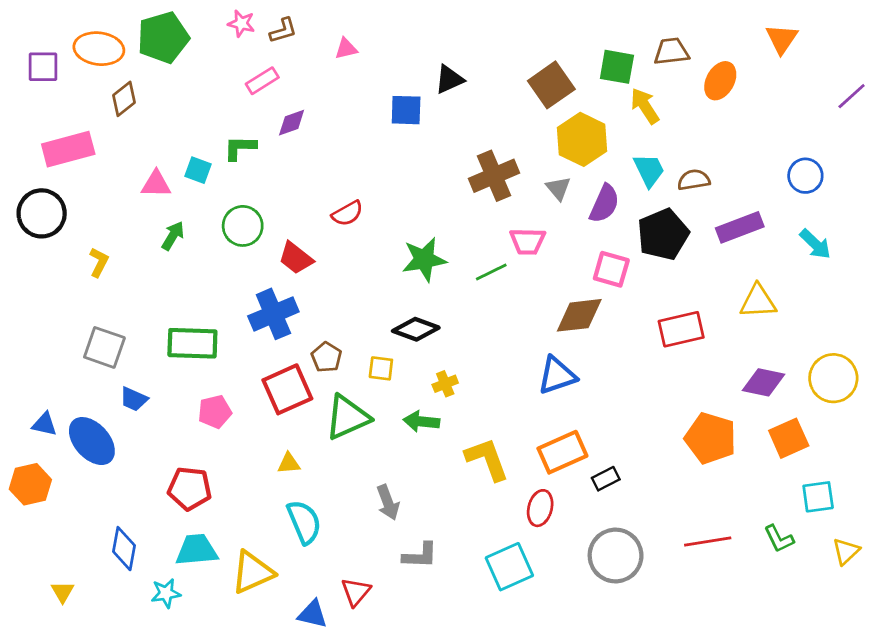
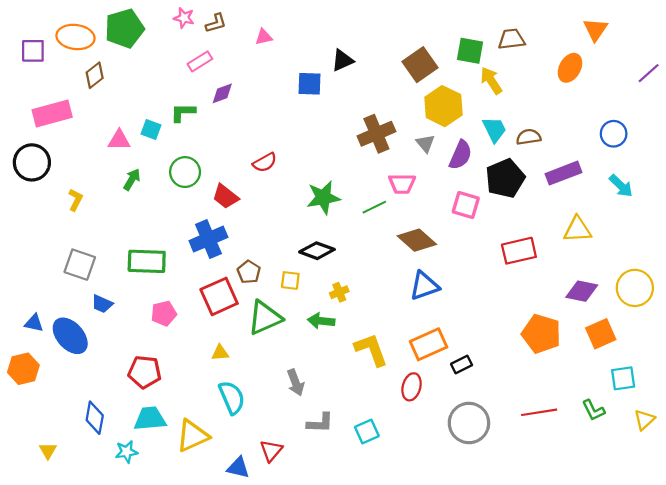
orange ellipse: (720, 81) -> (570, 68), moved
brown diamond: (579, 315) -> (417, 240), moved, turned 48
cyan square: (509, 567) -> (367, 431), moved, size x0.7

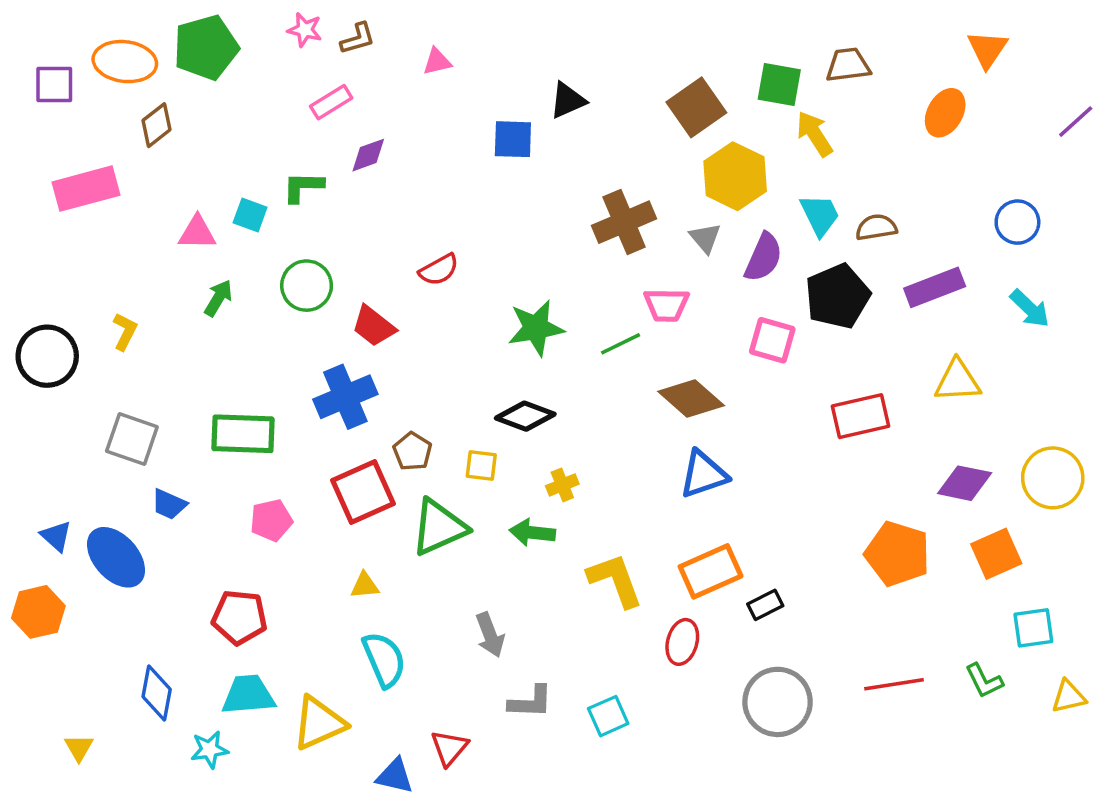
black circle: (32, 162) -> (47, 356), moved
blue triangle: (34, 323) -> (56, 536), turned 30
yellow triangle: (644, 420) -> (1069, 697), turned 30

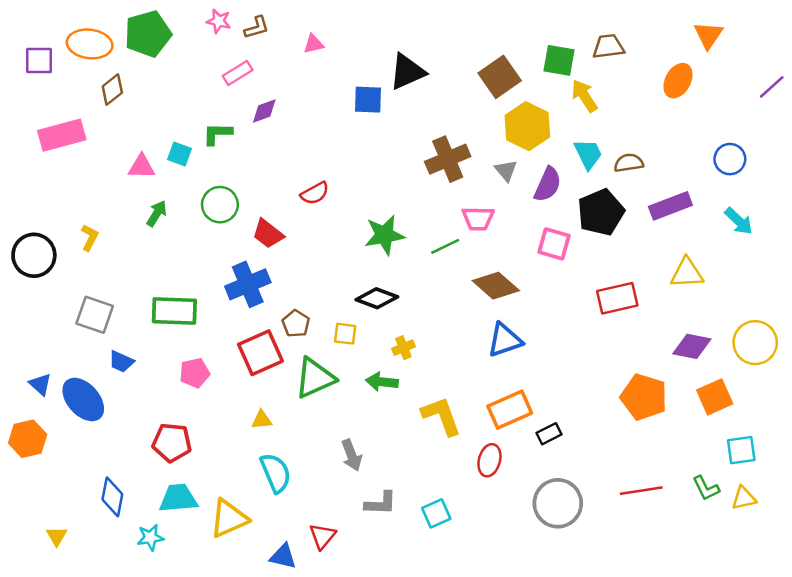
black triangle: (568, 100) -> (407, 72), size x1.4
yellow triangle: (1069, 697) -> (744, 498), moved

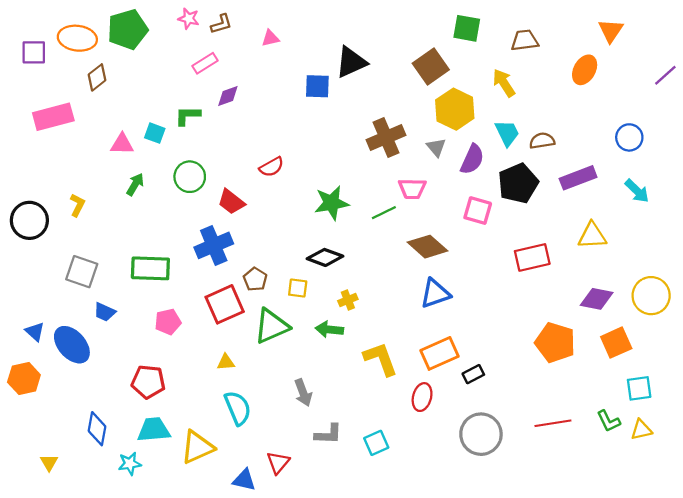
green square: (559, 60) -> (467, 28), moved

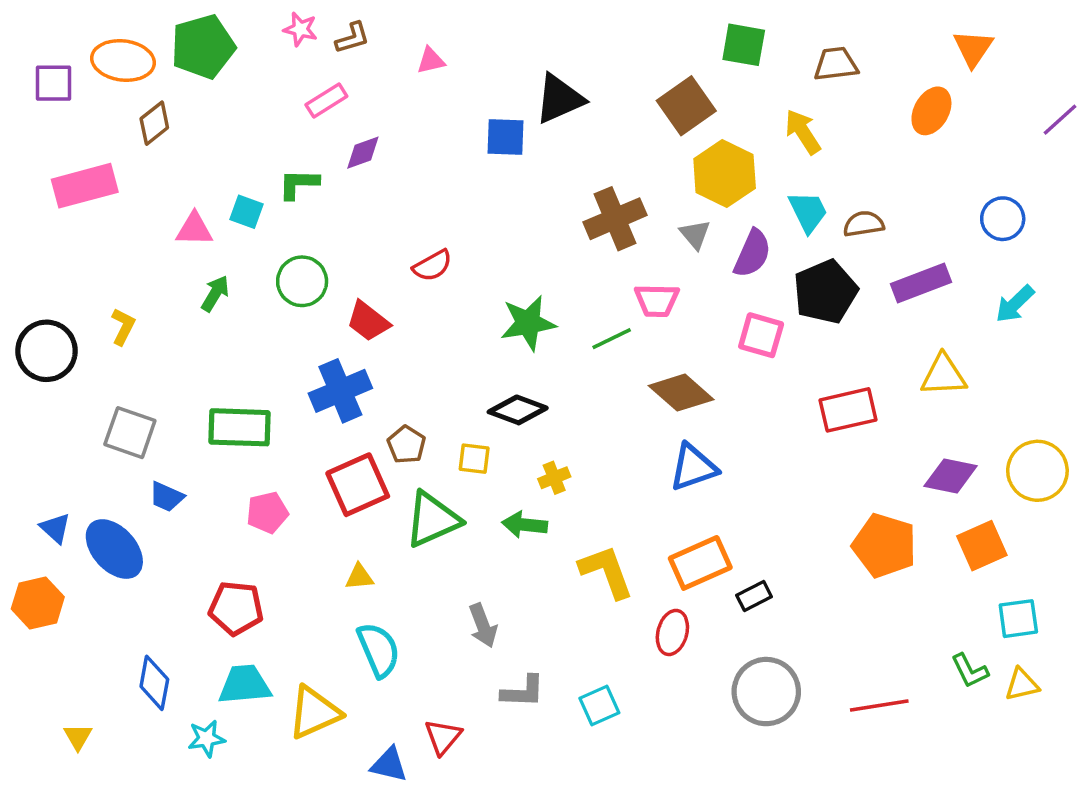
cyan arrow: (637, 191) -> (1015, 304), turned 92
red line: (553, 423) -> (879, 705), moved

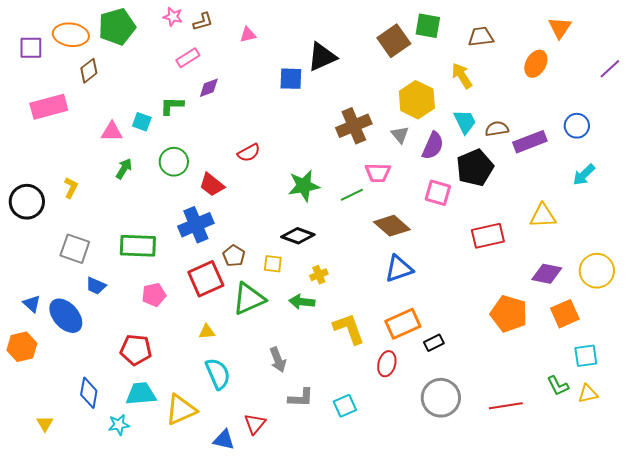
brown square: (686, 106) -> (394, 41), moved
purple rectangle: (921, 283) -> (530, 142), moved

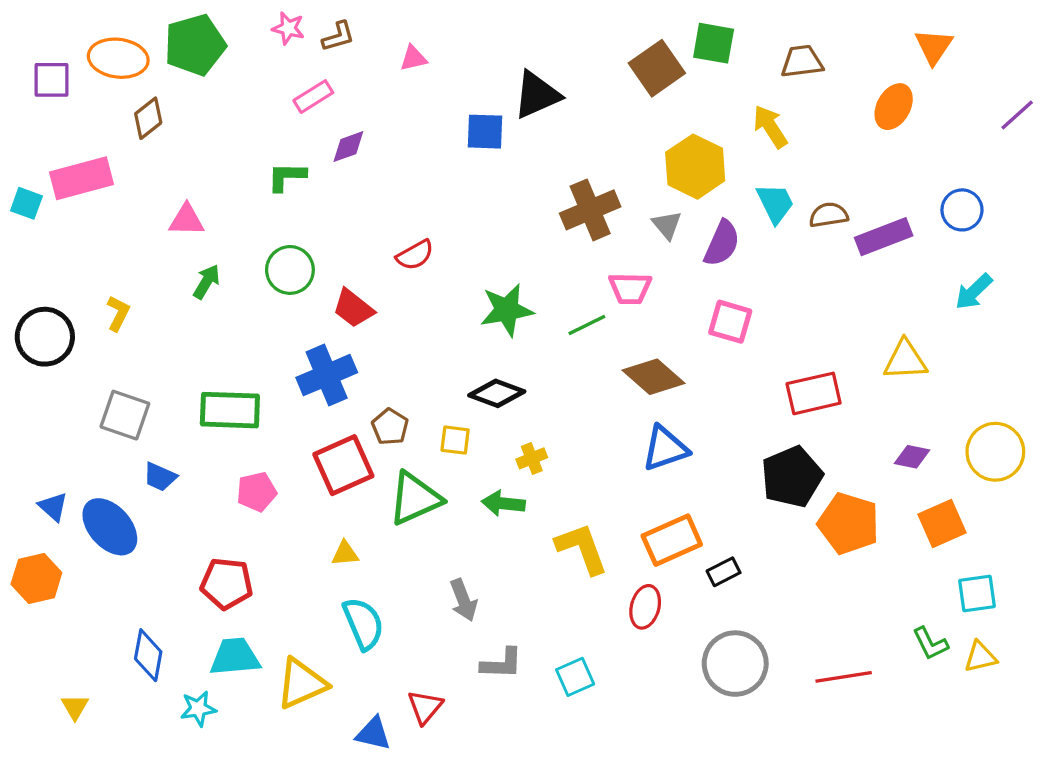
cyan square: (142, 122) -> (26, 203), moved
black pentagon: (475, 168) -> (792, 477), moved
purple diamond: (547, 274) -> (912, 457), size x0.7

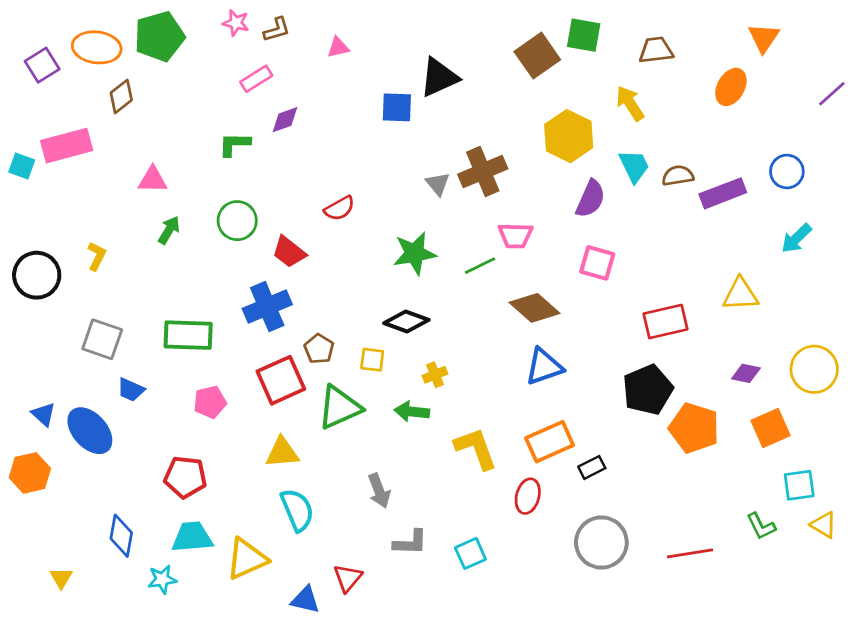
purple square: (51, 80) -> (42, 65), turned -32
gray triangle: (667, 225) -> (438, 184), moved
yellow triangle: (345, 553) -> (282, 452), size x1.5
yellow triangle: (980, 657) -> (824, 525), moved, turned 44

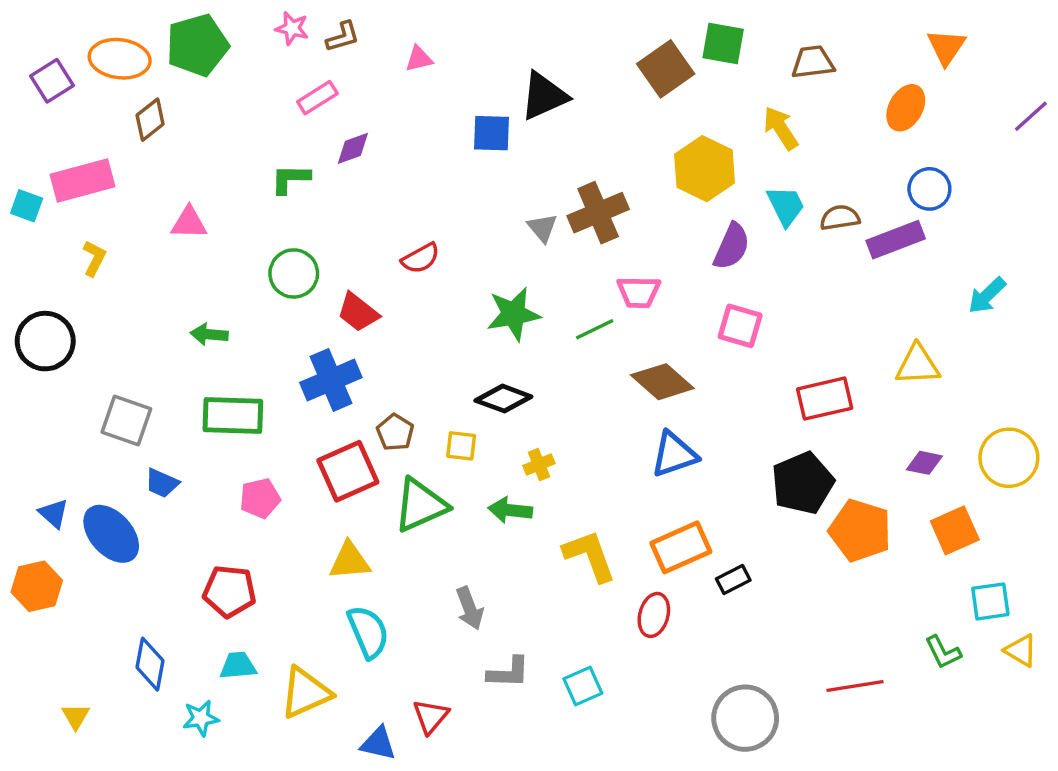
blue circle: (787, 172) -> (929, 189), moved
green arrow: (169, 230) -> (209, 334), moved, turned -116
yellow L-shape: (97, 256) -> (94, 258), moved
cyan trapezoid: (192, 537) -> (238, 666), size x0.7
gray circle: (601, 543) -> (745, 718), moved

